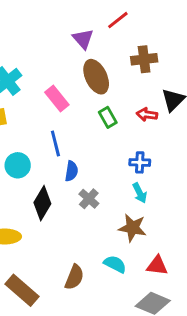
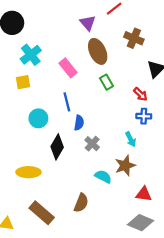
brown cross: (144, 59) -> (134, 38), turned 30
red arrow: (147, 114) -> (140, 94), moved, turned -144
blue cross: (140, 162) -> (144, 116), moved
brown star: (132, 228) -> (125, 166), turned -30
cyan semicircle: (115, 264) -> (103, 177), moved

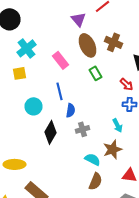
brown cross: (134, 38) -> (114, 42), moved
gray cross: (92, 144) -> (82, 129), turned 32
yellow ellipse: (29, 172) -> (14, 164), moved
brown semicircle: (81, 203) -> (96, 181), moved

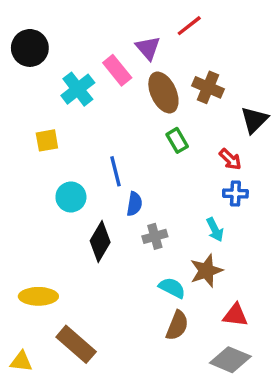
cyan cross: (26, 48) -> (78, 89), moved
pink rectangle: (60, 60) -> (117, 70), moved

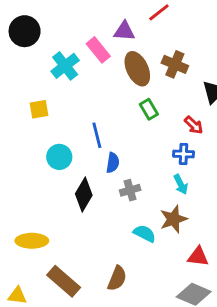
purple triangle: (148, 48) -> (124, 31), turned -45
blue cross: (235, 194) -> (184, 154), moved
brown semicircle: (177, 325) -> (117, 278), moved

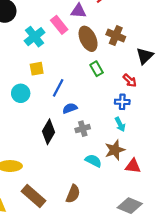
yellow square: (39, 109) -> (37, 69), moved
blue line: (97, 135) -> (58, 88), turned 42
cyan circle: (59, 157) -> (21, 93), moved
blue semicircle: (113, 163) -> (70, 108), turned -120
red triangle: (198, 257) -> (133, 166), moved

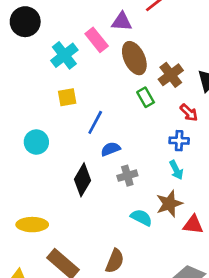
brown cross: (116, 36) -> (171, 75), moved, turned 30
cyan circle: (21, 93) -> (36, 142), moved

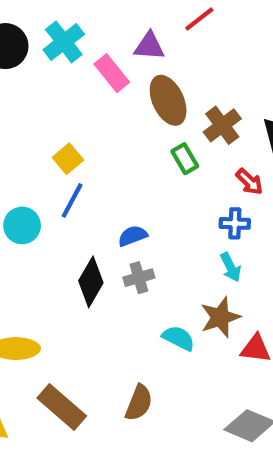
cyan cross: (64, 55) -> (64, 42), moved
yellow square: (67, 97) -> (68, 159), turned -30
blue line: (95, 122) -> (72, 200), moved
gray cross: (127, 176) -> (139, 278), moved

